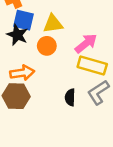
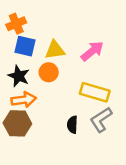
black star: (17, 35) -> (19, 76), moved
pink arrow: (86, 43) -> (92, 51), moved

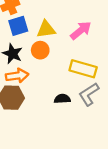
blue square: (25, 46) -> (18, 26), turned -30
black semicircle: (72, 125) -> (62, 99), turned 84

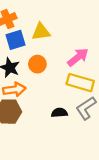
yellow triangle: (46, 29) -> (41, 32), moved
pink arrow: (81, 31) -> (78, 57), moved

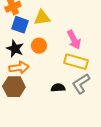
blue square: (15, 40) -> (20, 25), turned 36
pink arrow: (78, 57) -> (74, 40), turned 102

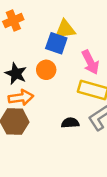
yellow triangle: (42, 18) -> (65, 29), moved
blue square: (20, 25) -> (56, 43), moved

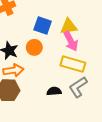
yellow triangle: (65, 29) -> (69, 26), moved

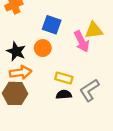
yellow triangle: (69, 26) -> (94, 30), moved
yellow rectangle: (73, 64) -> (64, 78), moved, size x0.7

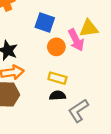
orange circle: (43, 48) -> (56, 47), moved
gray L-shape: (89, 90) -> (78, 111), moved

